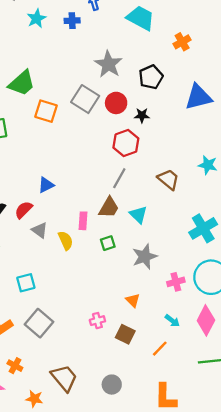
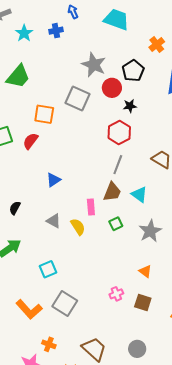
orange cross: (182, 42) -> (157, 44), moved
green trapezoid: (22, 83) -> (18, 77), moved
red circle: (116, 103) -> (112, 88), moved
red semicircle: (24, 210) -> (30, 141), moved

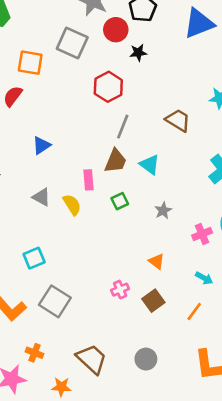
red hexagon: (119, 132) -> (108, 87), moved
gray star: (150, 231) -> (163, 211), size x0.6
brown square: (143, 303) -> (153, 301), turned 36

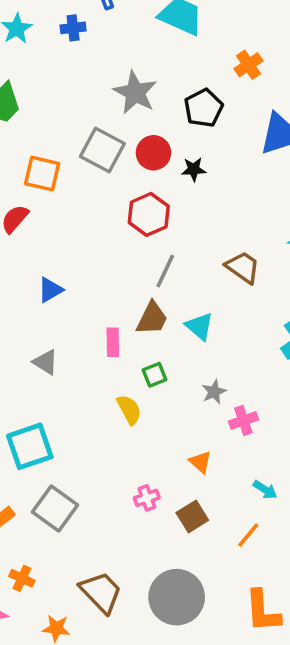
red circle: (116, 30) -> (153, 153), moved
yellow semicircle: (72, 205) -> (129, 410), moved
pink cross: (202, 234) -> (243, 421), moved
cyan square: (34, 258) -> (30, 446), size x1.5
gray circle: (146, 359) -> (177, 597), size x1.8

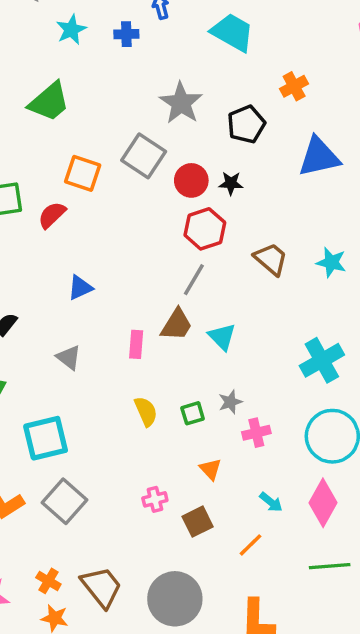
red circle: (153, 153) -> (191, 180), moved
red hexagon: (149, 214) -> (205, 229), moved
brown trapezoid: (243, 267) -> (271, 259), moved
green square: (154, 375) -> (193, 413), moved
orange cross: (22, 578) -> (48, 581), moved

